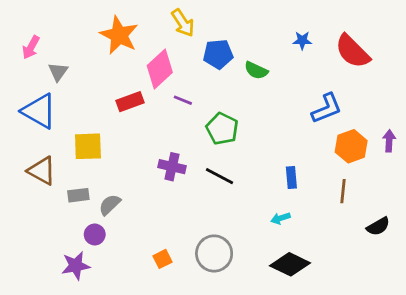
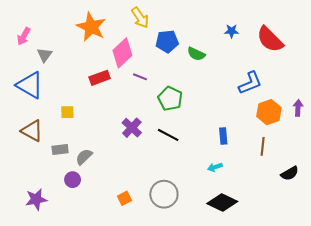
yellow square: (88, 146) -> (67, 112), size x0.6
purple cross: (172, 167) -> (132, 128), turned 30
purple star: (76, 266) -> (36, 199), moved

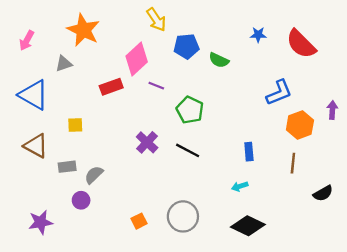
orange star: (91, 27) -> (83, 30), moved
gray triangle: (44, 55) -> (64, 64), moved, turned 35
purple arrow: (298, 108) -> (332, 110), moved

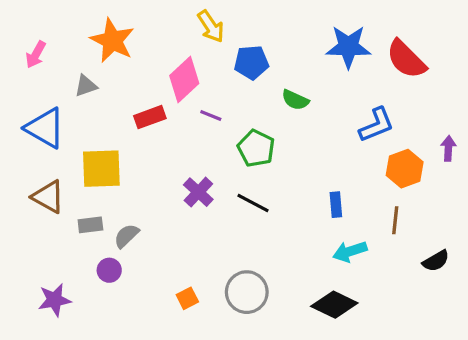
blue star: (258, 35) -> (348, 47), size x2.0
green semicircle: (219, 60) -> (295, 100), moved
yellow square: (75, 125) -> (101, 169), size x2.0
cyan arrow: (240, 186) -> (350, 251), moved, size x1.5

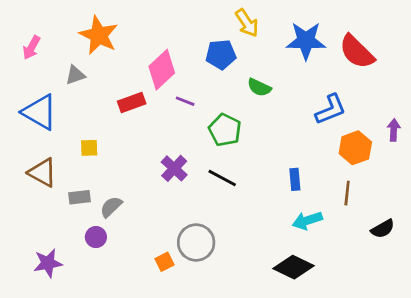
yellow arrow: (211, 26) -> (247, 23), moved
yellow square: (101, 169) -> (89, 148), size x0.5
gray circle: (247, 292) -> (196, 243), moved

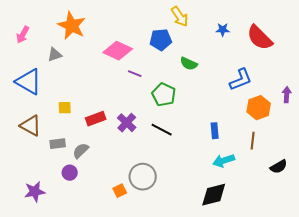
blue star: (306, 41) -> (223, 30), size x0.5
pink diamond: (162, 70) -> (118, 51), turned 68
red rectangle: (132, 103) -> (96, 119), moved
black diamond: (294, 267) -> (214, 195), turned -40

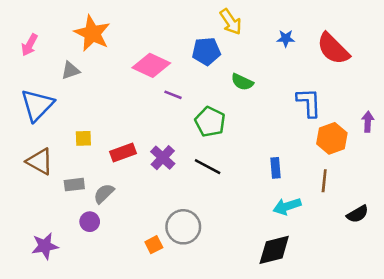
blue L-shape: (241, 80) -> (309, 103), turned -70
blue triangle: (29, 82) -> (37, 105), turned 44

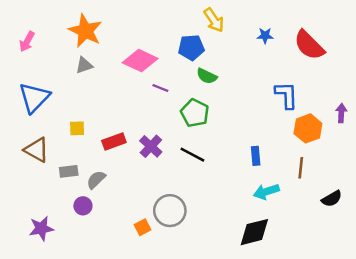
gray triangle: (70, 70) -> (84, 65), moved
green semicircle: (242, 82) -> (207, 76), moved

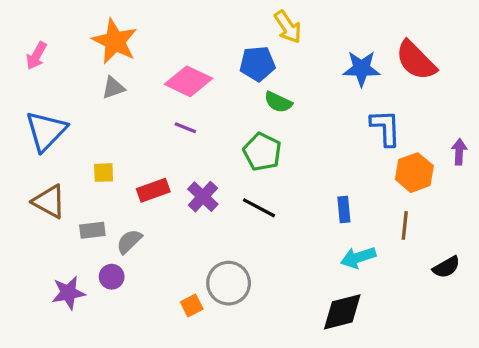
blue star: (265, 36) -> (361, 69), moved, size x1.6
purple line: (160, 88) -> (185, 128), moved
purple star: (41, 228) -> (68, 293), moved

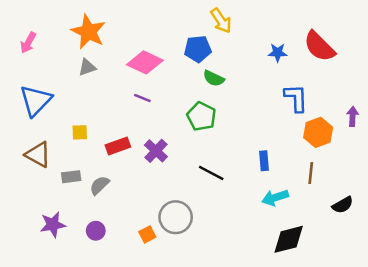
blue star: (361, 69) -> (278, 53), size x0.7
black line: (259, 208) -> (211, 173), moved
purple circle: (112, 277) -> (96, 231), moved
black diamond: (342, 312) -> (289, 239), moved

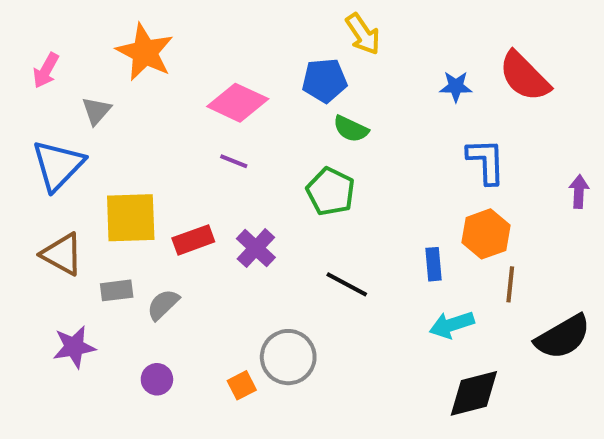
gray triangle: (87, 67) -> (96, 111), moved, turned -30
yellow square: (80, 132) -> (131, 218), size x2.0
orange hexagon: (318, 132) -> (486, 234), moved
black semicircle: (343, 205) -> (563, 337), size x1.6
purple star: (53, 225) -> (74, 347), moved

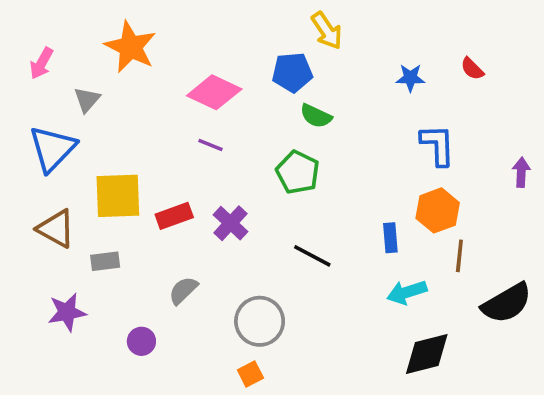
red semicircle: (524, 76) -> (472, 69), size x0.5
gray semicircle: (163, 305) -> (183, 290), moved
orange square: (242, 385) -> (250, 374), moved

